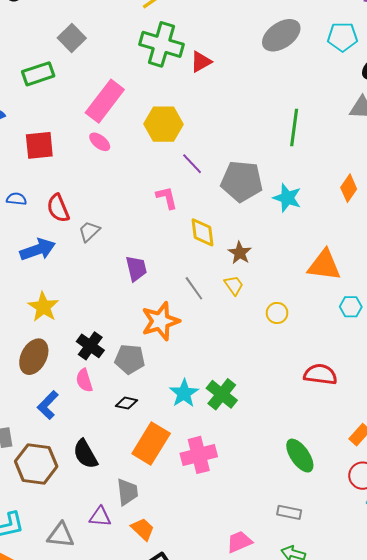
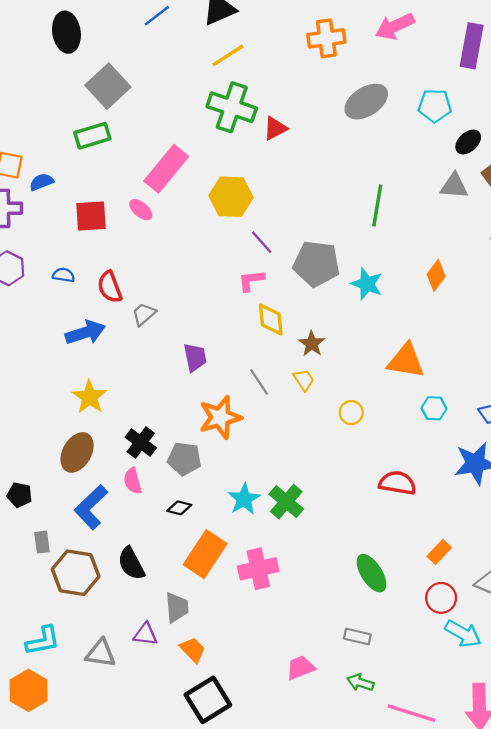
gray square: (72, 38) -> (108, 86), moved, size x1.4
pink ellipse: (100, 142) -> (141, 210), moved
pink L-shape: (167, 198) -> (251, 280), moved, turned -85
blue L-shape: (48, 405) -> (91, 507), size x1.4

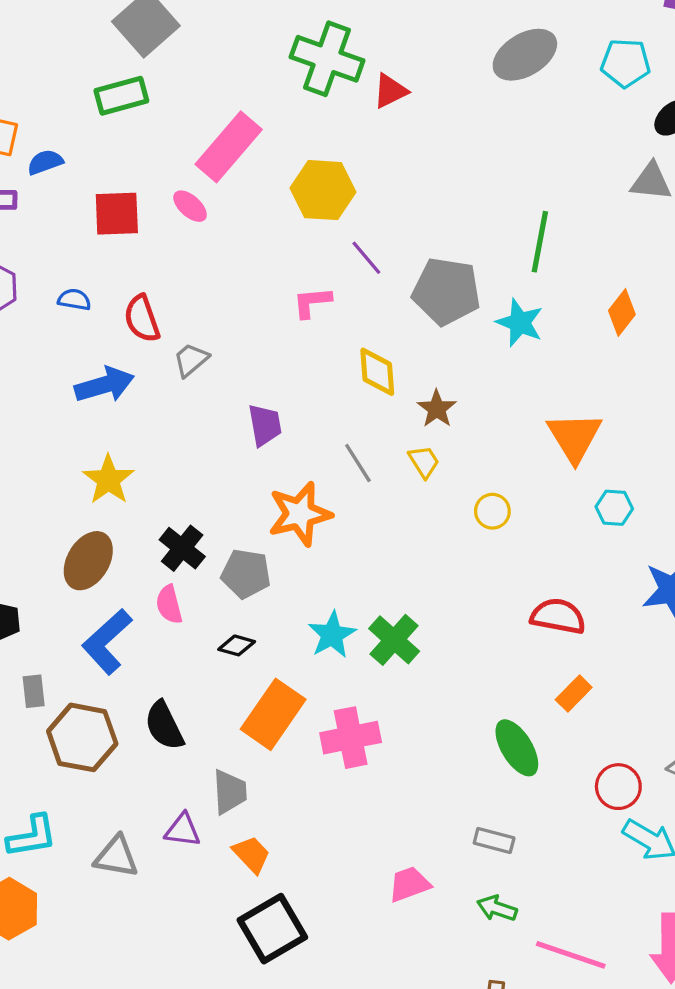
green line: (377, 205) -> (540, 242), moved
pink L-shape: (251, 280) -> (312, 302), moved
orange triangle: (406, 361) -> (574, 437), turned 48
orange rectangle: (439, 552) -> (574, 693), moved

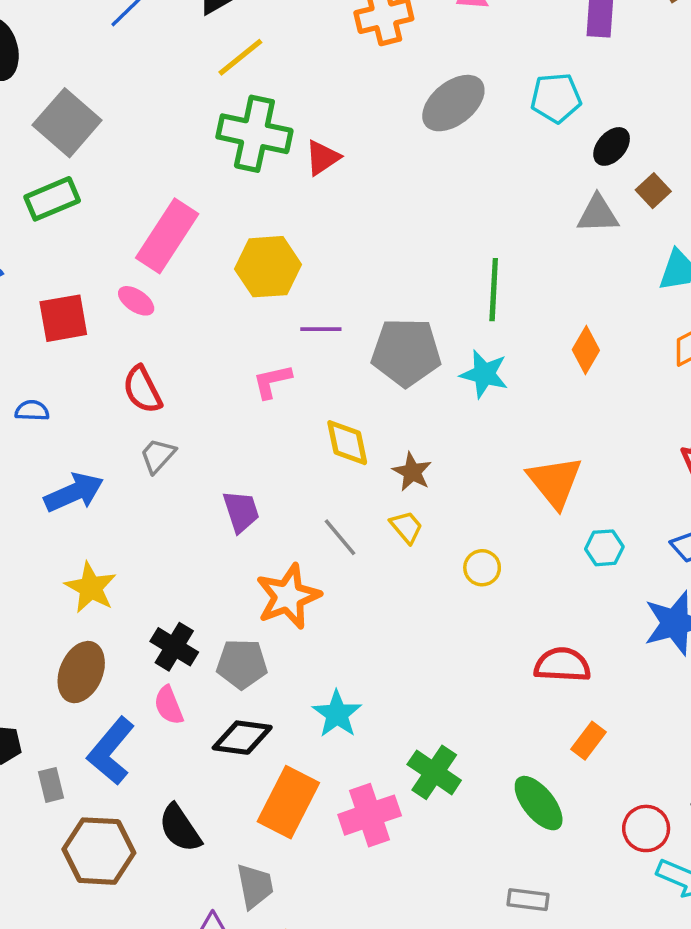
purple line: (366, 258) -> (321, 329), turned -42
red semicircle: (142, 319) -> (142, 390), moved
green cross: (394, 640) -> (434, 772), moved
black diamond: (237, 645) -> (242, 738), size x1.6
gray rectangle: (34, 691) -> (51, 785), moved

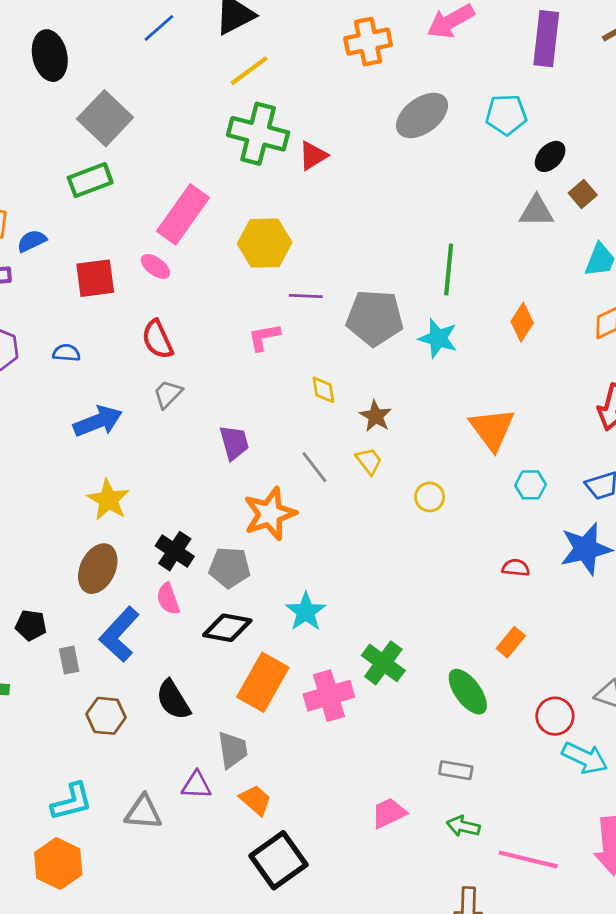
yellow diamond: (347, 443) -> (323, 390), size x0.7
red semicircle: (562, 665) -> (516, 568), moved, size x0.6
brown hexagon: (99, 851) -> (106, 716), size x0.7

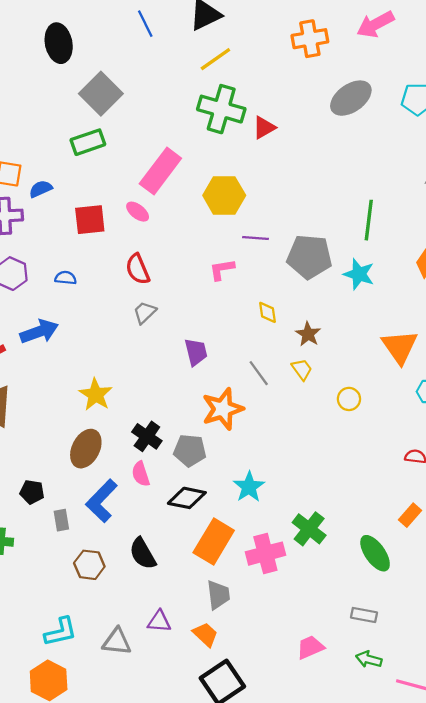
blue line: (159, 28) -> (145, 24), turned -76
blue arrow: (98, 421) -> (39, 332), moved
gray trapezoid: (233, 750) -> (218, 595), moved

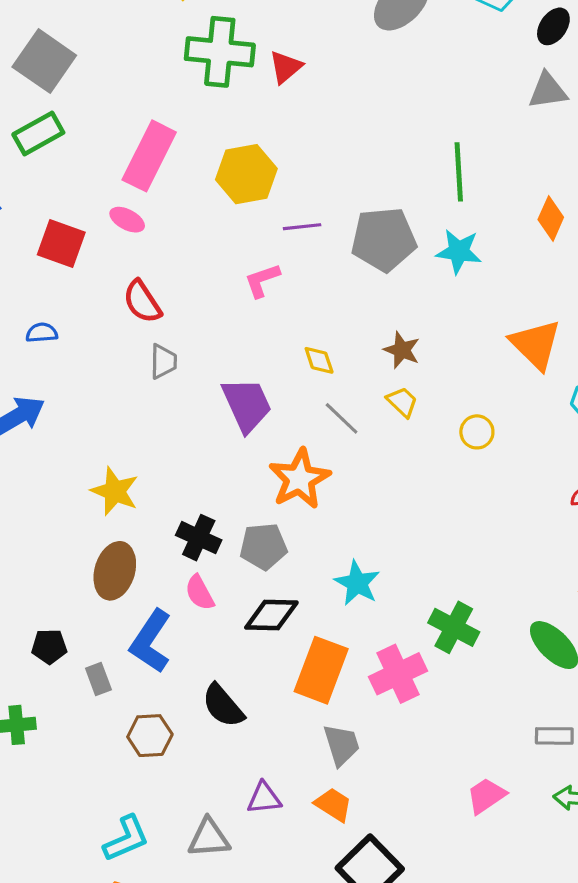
red square: (90, 220) -> (61, 243), turned 36
gray trapezoid: (145, 312) -> (163, 361), turned 145
yellow diamond: (267, 312) -> (319, 360), moved
purple trapezoid: (196, 352) -> (247, 405), size x1.4

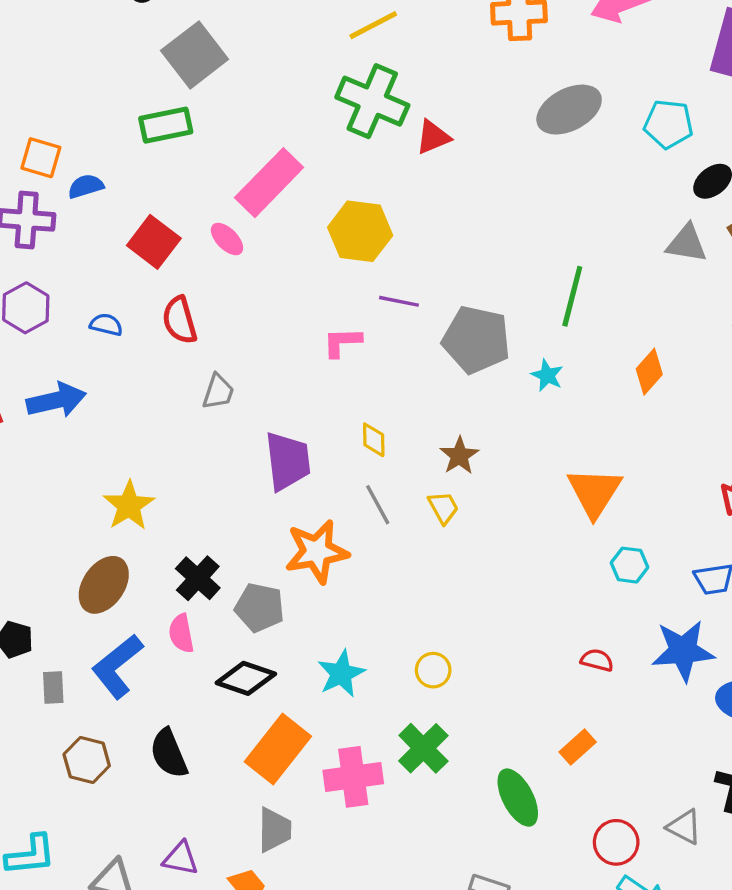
cyan star: (459, 251) -> (547, 375), size x0.7
red semicircle: (142, 302) -> (180, 320), moved
yellow circle: (477, 432) -> (433, 670), moved

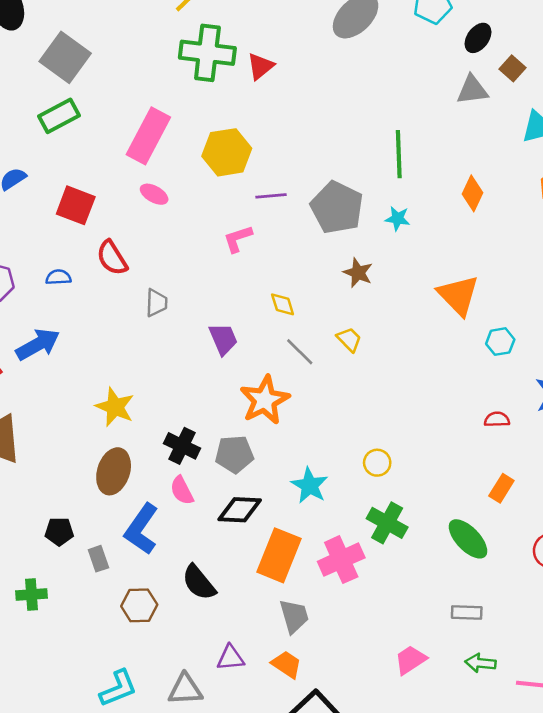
pink ellipse: (227, 239) -> (154, 194), moved
gray pentagon: (476, 340) -> (337, 207), turned 30
brown star: (459, 456) -> (358, 273), moved
purple trapezoid: (288, 461) -> (223, 339), size x0.7

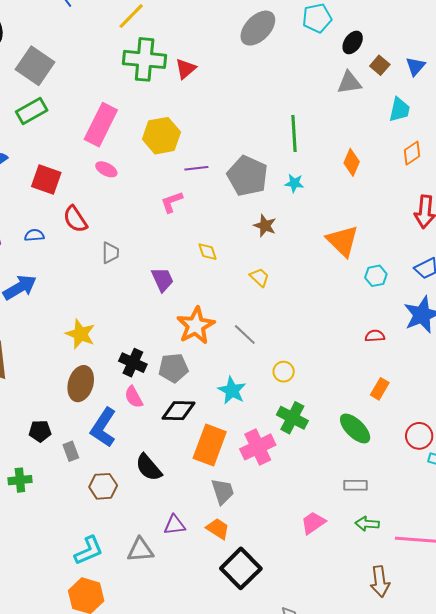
gray line: (300, 352) -> (245, 335), moved

